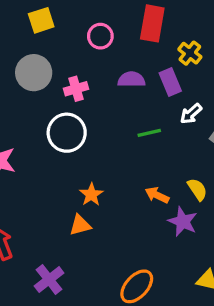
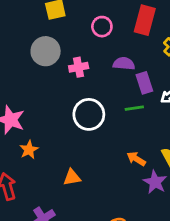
purple rectangle: (170, 82) -> (144, 83), moved
white circle: (67, 133) -> (89, 114), moved
orange star: (91, 195) -> (29, 150), moved

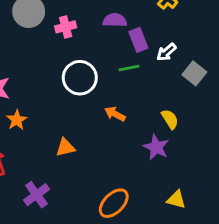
orange arrow: (136, 159) -> (115, 114), moved

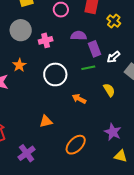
yellow semicircle: (170, 119) -> (109, 90), moved
orange star: (17, 120) -> (19, 65), moved
purple star: (156, 147) -> (113, 132), moved
orange ellipse: (114, 203) -> (76, 145), moved

